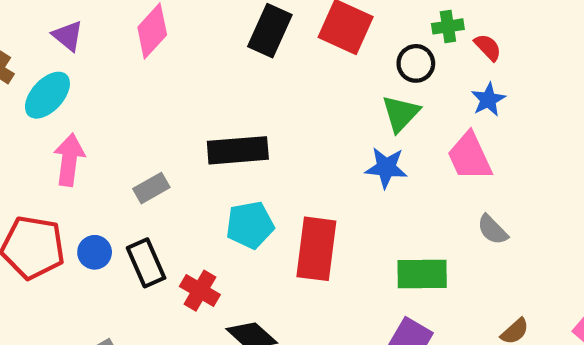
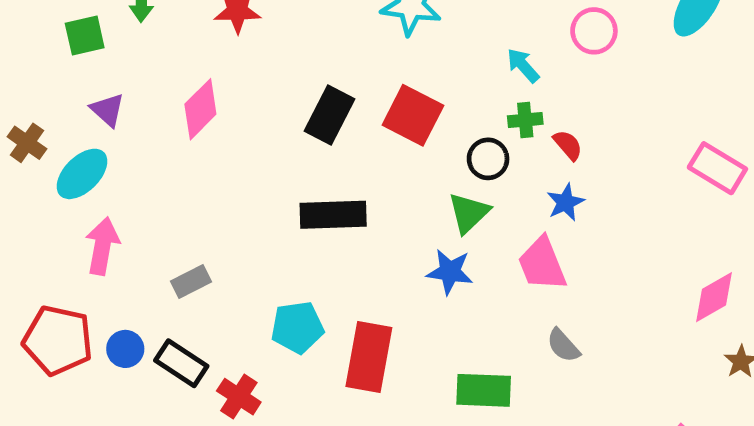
black rectangle: (238, 150) -> (333, 215), moved
black rectangle: (146, 263) -> (181, 363), turned -36

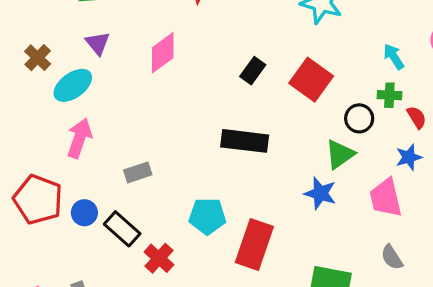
black rectangle: (330, 115) -> (253, 71), size x0.7

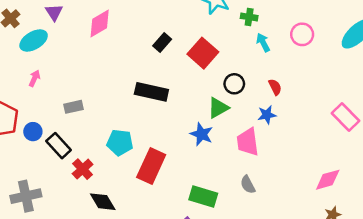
green cross: (389, 95) -> (249, 17), moved
pink arrow: (79, 138) -> (35, 78), size x0.6

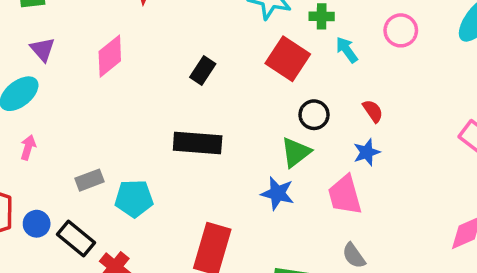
red square: (203, 53) -> (288, 59), moved
cyan pentagon: (120, 142) -> (134, 198), moved

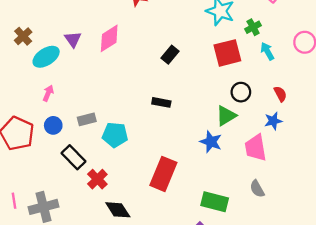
green cross: (322, 16) -> (253, 27), turned -35
purple triangle: (43, 49) -> (73, 39), moved
red square: (288, 59) -> (227, 53), turned 36
black rectangle: (198, 143) -> (161, 102), size x0.6
blue circle: (37, 224) -> (53, 125), moved

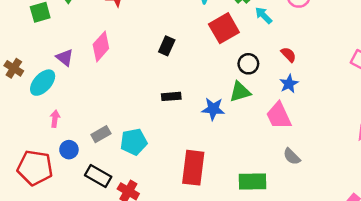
green triangle: (226, 116) -> (240, 92), turned 30
blue star: (211, 142) -> (213, 109), moved

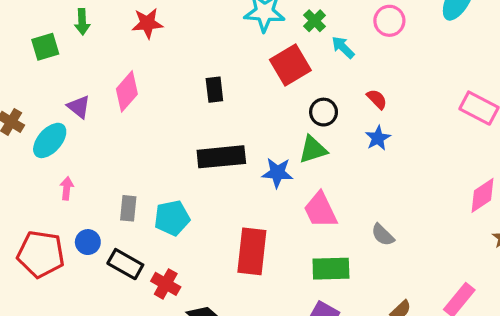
black rectangle: (167, 46) -> (214, 90), turned -30
black rectangle: (171, 96) -> (221, 157), size x1.8
pink trapezoid: (279, 116) -> (320, 210), moved
gray rectangle: (101, 134) -> (128, 208), turned -54
blue circle: (69, 150) -> (88, 242), moved

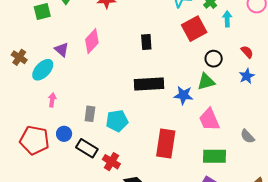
cyan arrow: (343, 47) -> (227, 19), turned 42

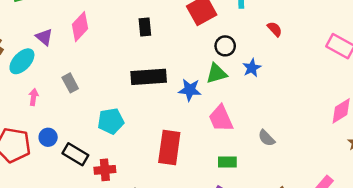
red semicircle: (247, 52) -> (275, 29), moved
blue star: (247, 76) -> (252, 68), moved
gray rectangle: (90, 114) -> (70, 83), moved, turned -35
green rectangle: (214, 156) -> (227, 162), size x0.7
red cross: (111, 162) -> (105, 170), turned -36

